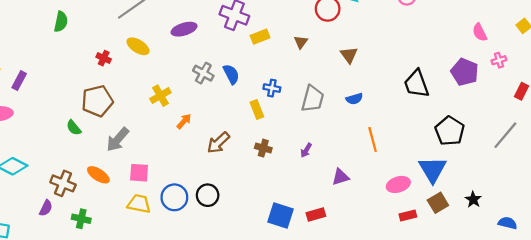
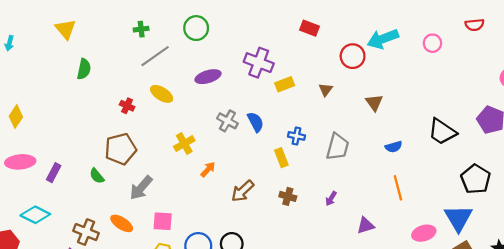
purple rectangle: (19, 81) -> (54, 173), moved
black trapezoid: (416, 84) -> (442, 132), turned -36
blue semicircle: (354, 99) -> (394, 147), moved

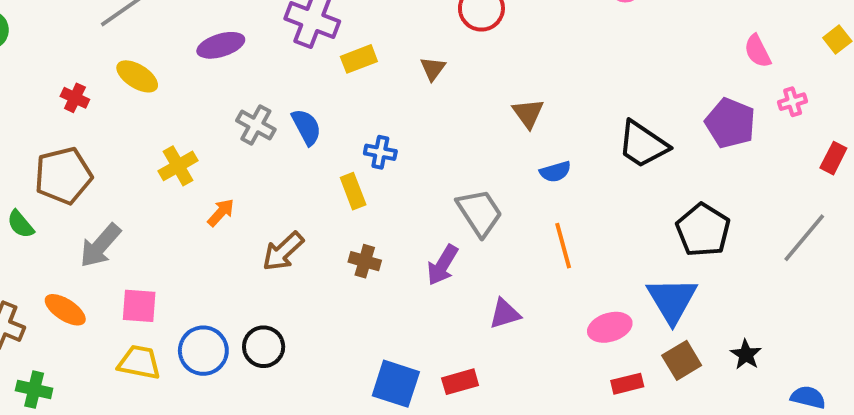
brown triangle: (374, 103) -> (528, 113), moved
gray trapezoid: (337, 147) -> (479, 213), moved, turned -48
purple arrow: (331, 199) -> (443, 265), size x1.5

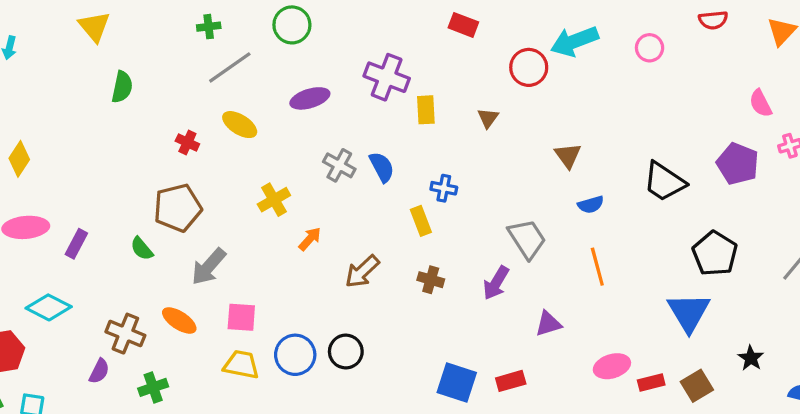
yellow rectangle: (359, 59) -> (426, 110), turned -72
pink ellipse: (610, 327) -> (612, 366), moved
brown square: (682, 360) -> (697, 386), moved
green cross: (34, 390) -> (153, 387), turned -32

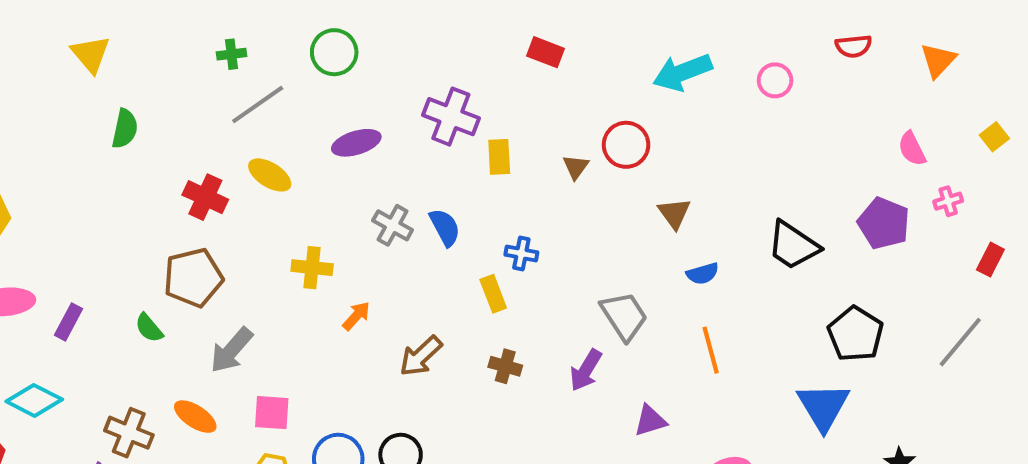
red circle: (529, 67) -> (626, 145), moved
red cross: (187, 143) -> (205, 197), size x1.5
yellow cross: (274, 200) -> (312, 268), turned 36

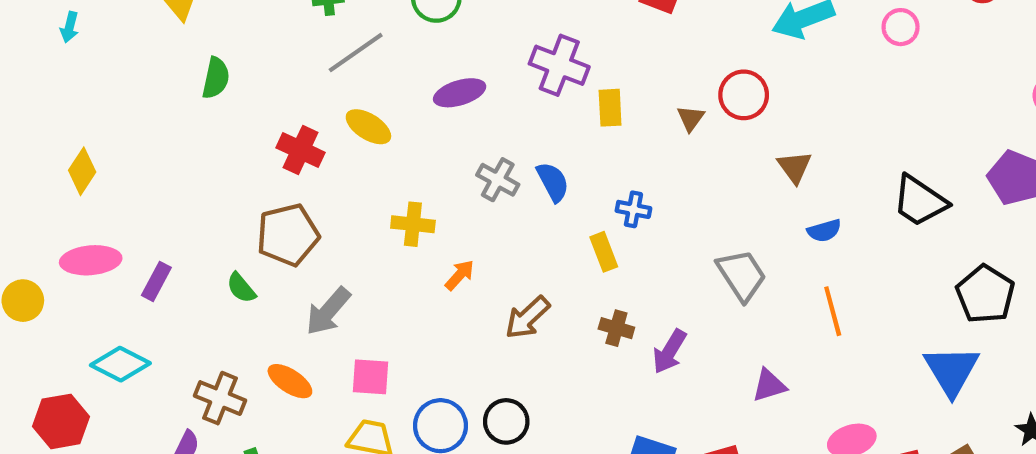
purple arrow: (586, 370) -> (669, 351), moved

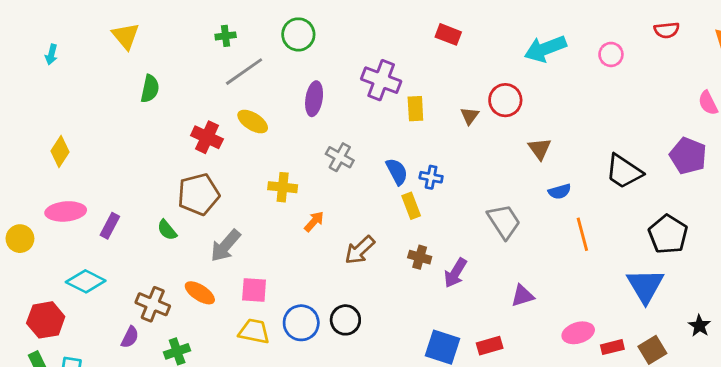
purple ellipse: (460, 93) -> (314, 99), turned -64
blue semicircle: (553, 182) -> (397, 171), moved
orange line: (833, 311) -> (582, 234), moved

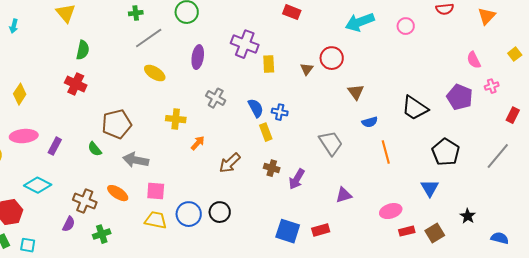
red cross: (207, 137) -> (76, 84), moved
gray arrow: (226, 246) -> (136, 160), turned 60
blue triangle: (645, 286) -> (430, 188), size x0.7
pink ellipse: (578, 333) -> (391, 211), moved

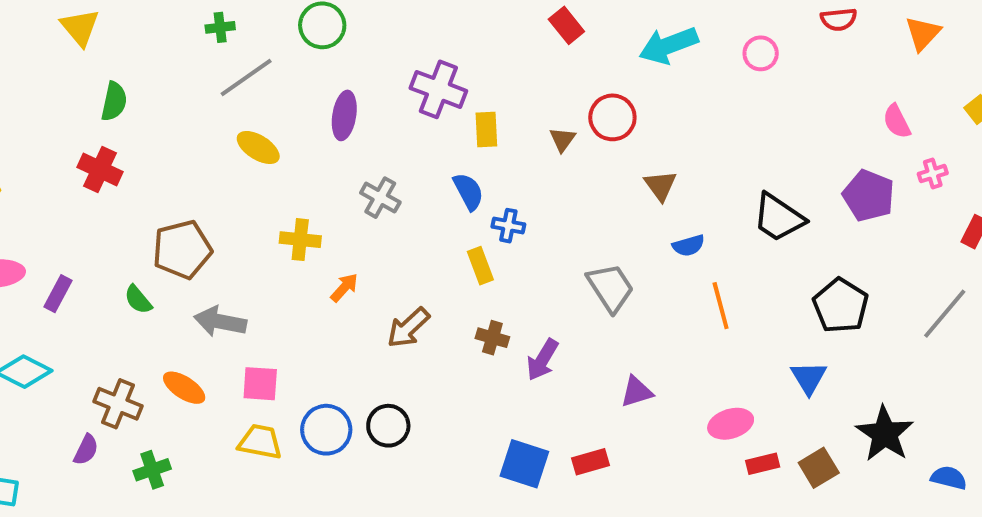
red rectangle: (292, 12) -> (566, 25), moved, turned 30
blue semicircle: (256, 108) -> (468, 192), moved
black star: (468, 216) -> (885, 434), size x1.8

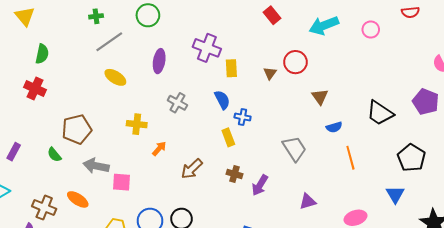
pink square: (260, 384) -> (121, 182), moved

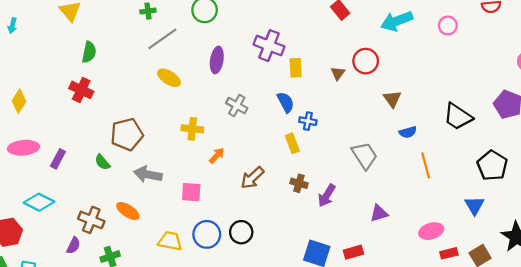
pink square: (121, 182) -> (191, 192), moved

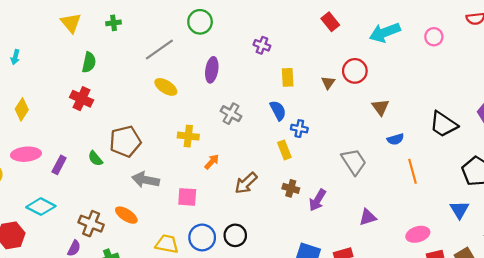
green cross: (148, 11) -> (114, 23), moved
cyan arrow: (12, 26) -> (15, 57), moved
purple cross: (269, 46) -> (262, 45), moved, size x0.6
green semicircle: (102, 162) -> (95, 158), moved

